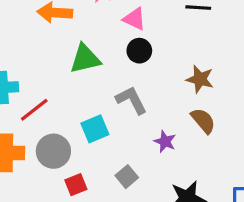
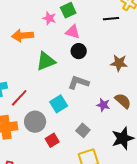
gray L-shape: (131, 100) -> (79, 82), turned -35
brown semicircle: (203, 121) -> (123, 101), moved

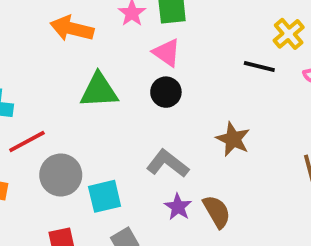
black line: (111, 19) -> (259, 66), moved
gray L-shape: (79, 82) -> (168, 164), moved
cyan square: (59, 104) -> (105, 196), moved
gray circle: (35, 122) -> (61, 175), moved

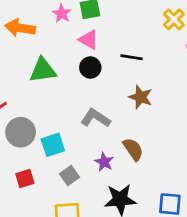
black line: (259, 66) -> (132, 57), moved
purple star: (178, 207) -> (104, 162), moved

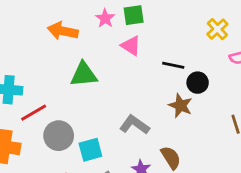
black circle: (90, 68) -> (198, 83), moved

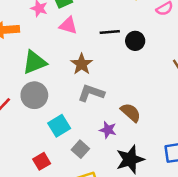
brown star: (180, 106) -> (82, 64), moved, turned 30
gray circle: (59, 136) -> (34, 95), moved

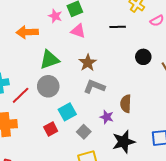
black line: (110, 32) -> (118, 27), moved
black circle: (135, 41) -> (143, 57), moved
brown semicircle: (131, 112) -> (126, 104), turned -132
red square: (42, 161) -> (51, 129), moved

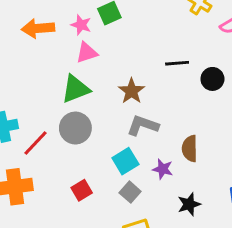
black line: (118, 27) -> (177, 63), moved
pink triangle: (78, 31) -> (87, 53), moved, turned -35
orange arrow: (27, 32) -> (38, 28), moved
cyan square: (67, 112) -> (125, 161), moved
black star: (124, 142) -> (189, 204), size x0.7

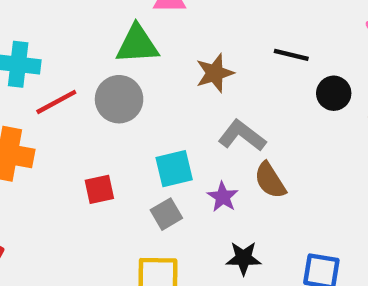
gray L-shape: (143, 125) -> (242, 136), moved
brown semicircle: (190, 149) -> (270, 180), turned -50

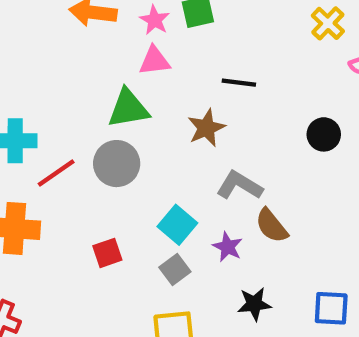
black line: (291, 55) -> (239, 83), moved
cyan square: (174, 169) -> (177, 225), turned -30

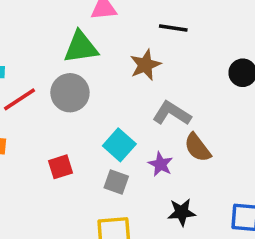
gray square: (175, 270) -> (116, 182), turned -35

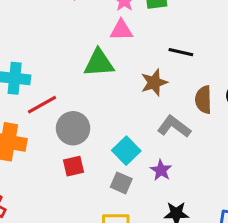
gray circle: (70, 93) -> (73, 128), moved
brown semicircle: (197, 148) -> (203, 100), moved, turned 32

